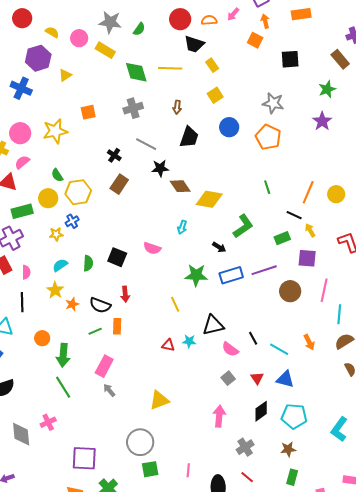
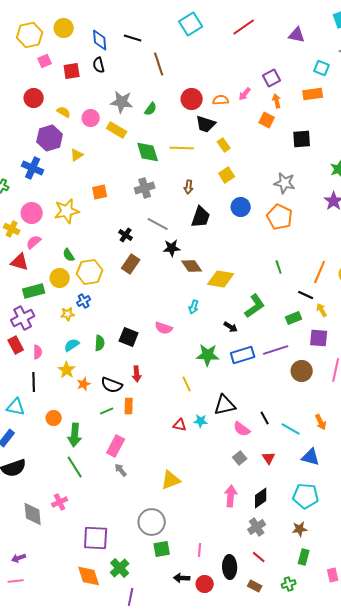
blue triangle: (285, 379) -> (311, 457), moved
black diamond: (261, 411) -> (261, 498), moved

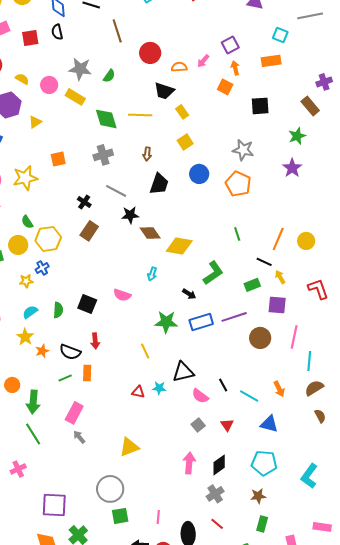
red circle: (192, 99) -> (150, 53), moved

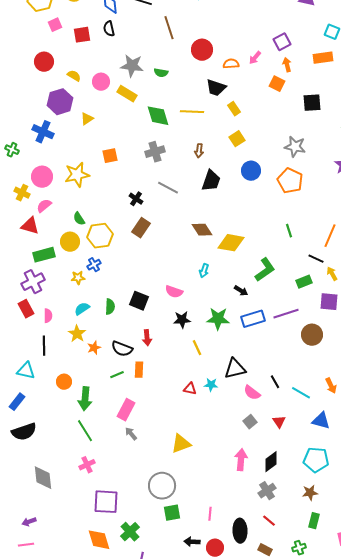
green semicircle: (109, 76) -> (161, 73), turned 64
black star: (130, 215) -> (182, 320), moved
pink cross: (18, 469) -> (87, 465), moved

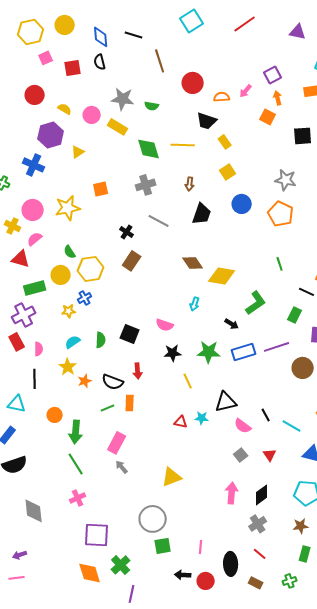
green rectangle: (304, 282) -> (295, 315), turned -42

